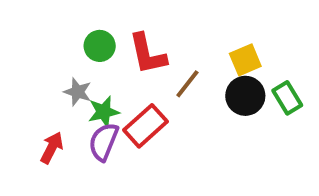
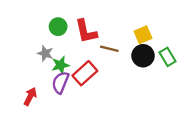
brown line: (187, 84) -> (109, 49), turned 66
red arrow: (52, 148) -> (30, 96), moved

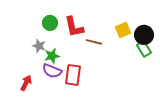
black circle: (143, 56) -> (144, 35), moved
red rectangle: (85, 73) -> (73, 75), moved, turned -40
purple semicircle: (60, 82) -> (52, 71), turned -90

